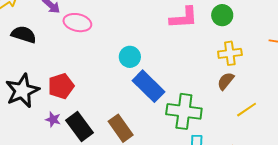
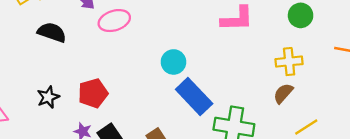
green circle: (222, 15) -> (301, 15), moved
pink ellipse: (77, 23) -> (114, 21), turned -32
black star: (22, 91) -> (48, 97), size x0.6

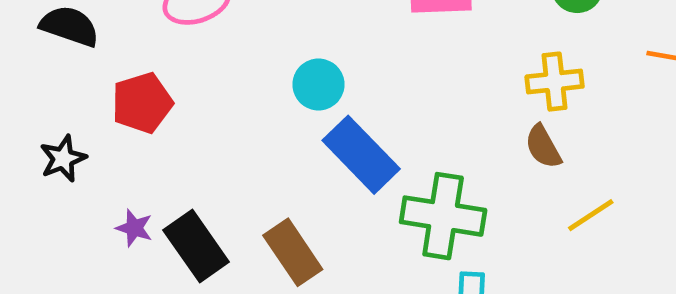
red pentagon: (93, 93) -> (142, 103), moved
brown semicircle: (283, 93) -> (543, 147), turned -70

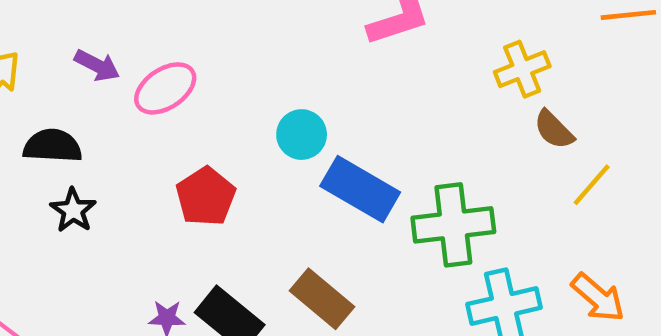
red pentagon: (142, 103) -> (206, 197), moved
brown semicircle: (543, 147) -> (554, 130), moved
black star: (63, 159) -> (73, 210), moved

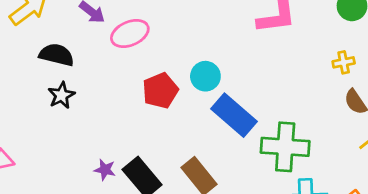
yellow cross: (522, 69) -> (344, 62), size x0.7
red pentagon: (206, 197) -> (160, 91), moved

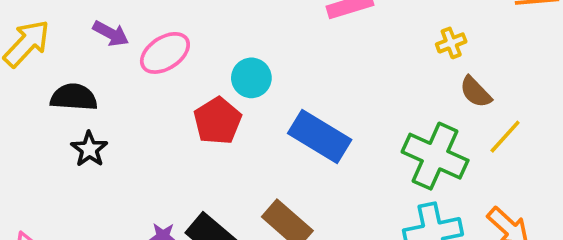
cyan circle: (205, 76) -> (251, 78), moved
green cross: (285, 147) -> (435, 156), moved, turned 30

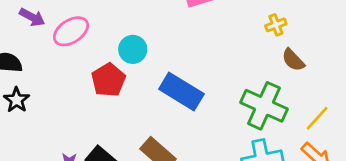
yellow line: (505, 137) -> (317, 118), moved

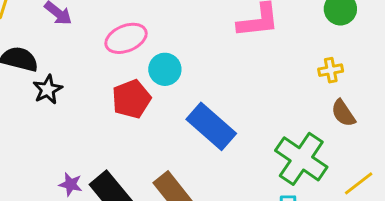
pink ellipse: (71, 31) -> (126, 38), moved
black star: (17, 100) -> (48, 89), moved

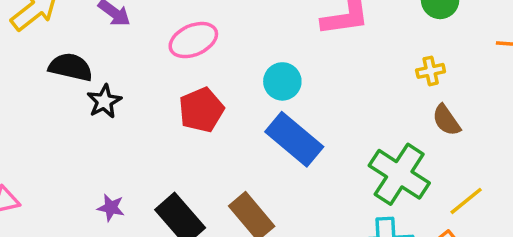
cyan circle: (165, 69) -> (282, 81), moved
purple star: (71, 184) -> (111, 208), moved

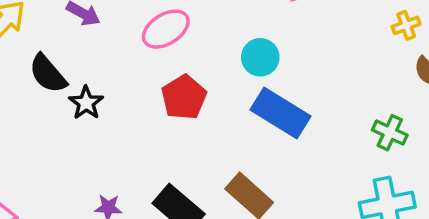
black semicircle: (71, 67) -> (48, 74), turned -135
green cross: (399, 174) -> (390, 133), size x0.6

